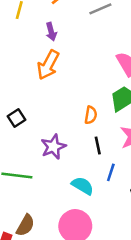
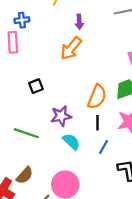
orange semicircle: (91, 115) -> (97, 97), size x1.6
cyan semicircle: (83, 186) -> (71, 142), moved

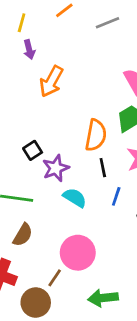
purple arrow: (79, 22) -> (29, 50), moved
black square: (36, 86) -> (33, 150), moved
brown semicircle: (25, 175) -> (23, 235), moved

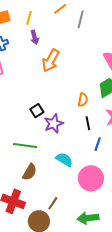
gray line: (108, 23) -> (81, 19), moved, turned -54
orange semicircle: (96, 135) -> (83, 100), size x0.6
cyan semicircle: (75, 198) -> (64, 160), moved
pink circle: (78, 253) -> (91, 178), moved

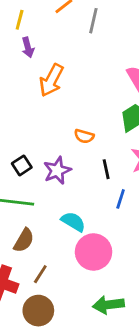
orange semicircle: (83, 100) -> (84, 136), moved, turned 96
black square: (37, 111) -> (22, 165), moved
pink circle: (91, 178) -> (94, 252), moved
brown line: (53, 203) -> (40, 274), moved

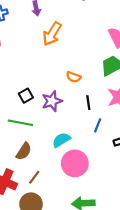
cyan semicircle: (73, 222) -> (61, 140), turned -66

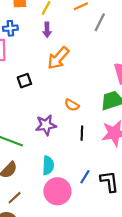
black square: (26, 96) -> (24, 81), moved
blue line: (98, 125) -> (85, 177), moved
cyan semicircle: (61, 140) -> (48, 165), turned 114

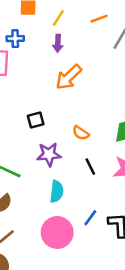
black square: (24, 81) -> (36, 120), moved
black line: (82, 133) -> (90, 167), turned -32
cyan semicircle: (48, 165) -> (57, 191), moved

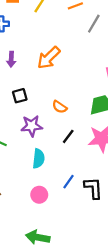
purple arrow: (58, 43) -> (11, 59), moved
black line: (90, 167) -> (68, 136), turned 64
pink circle: (57, 232) -> (39, 195), size x0.6

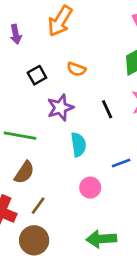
orange semicircle: (60, 107) -> (76, 69), moved
black line: (68, 136) -> (107, 109), turned -48
blue line: (68, 182) -> (121, 163), turned 48

